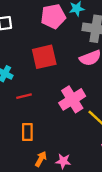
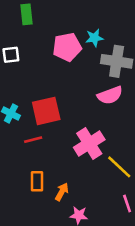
red square: (44, 57) -> (46, 111), moved
orange arrow: (41, 159) -> (62, 192), moved

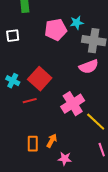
red square: (46, 111) -> (40, 79), turned -35
orange rectangle: (37, 181) -> (33, 144), moved

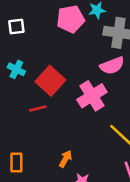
cyan cross: (13, 81) -> (16, 69), moved
pink cross: (73, 104) -> (92, 96), moved
orange rectangle: (33, 144) -> (16, 163), moved

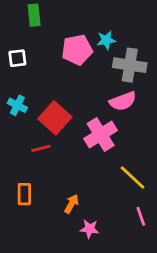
orange rectangle: (16, 163) -> (24, 194), moved

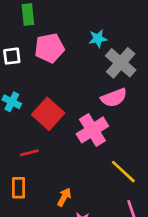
pink pentagon: (77, 50) -> (49, 48), moved
gray cross: (130, 65) -> (121, 63), turned 32
red line: (41, 148) -> (29, 153), moved

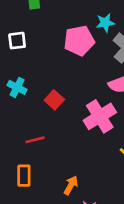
pink pentagon: (49, 48) -> (79, 41), moved
red square: (48, 114) -> (54, 100), size x0.6

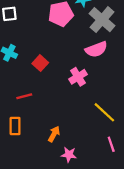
pink cross: (100, 116) -> (78, 77), size x0.7

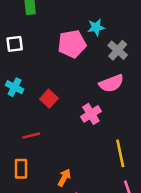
gray cross: (102, 20) -> (118, 50), size x0.7
yellow line: (104, 112) -> (120, 153), turned 35

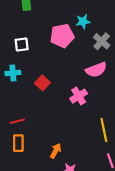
white square: (15, 44) -> (22, 45), moved
cyan cross: (15, 87) -> (13, 73), turned -32
red line: (31, 136) -> (17, 121), moved

